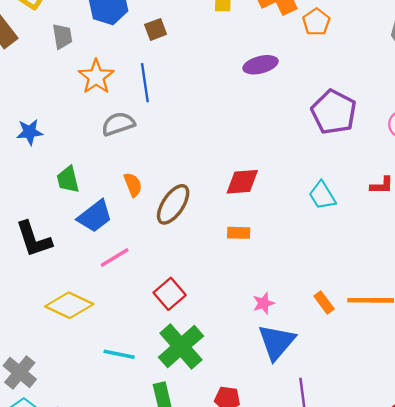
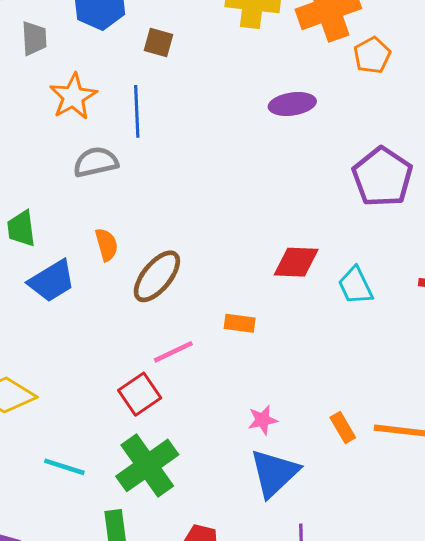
brown square: (156, 29) -> (158, 42), turned 30
red diamond: (242, 182) -> (296, 262), moved
pink line: (115, 258) -> (173, 352), moved

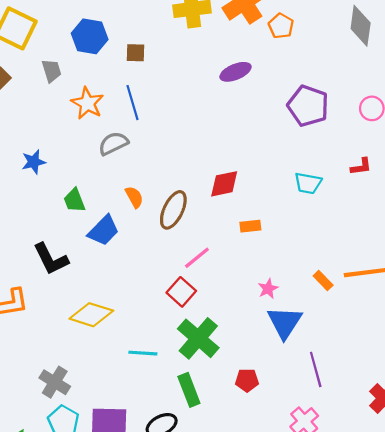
red diamond: (296, 262) -> (224, 184), moved
cyan trapezoid: (355, 286) -> (308, 183), turned -40
orange rectangle: (240, 323) -> (250, 226), moved

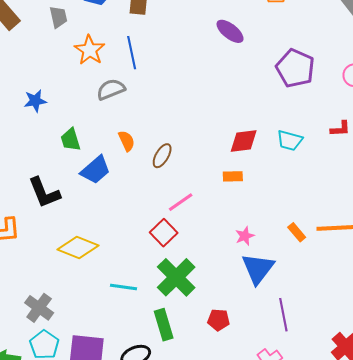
purple ellipse: (236, 72) -> (230, 31), turned 56
red diamond: (224, 184) -> (244, 141), moved
brown ellipse: (173, 210) -> (162, 156), size x0.7

